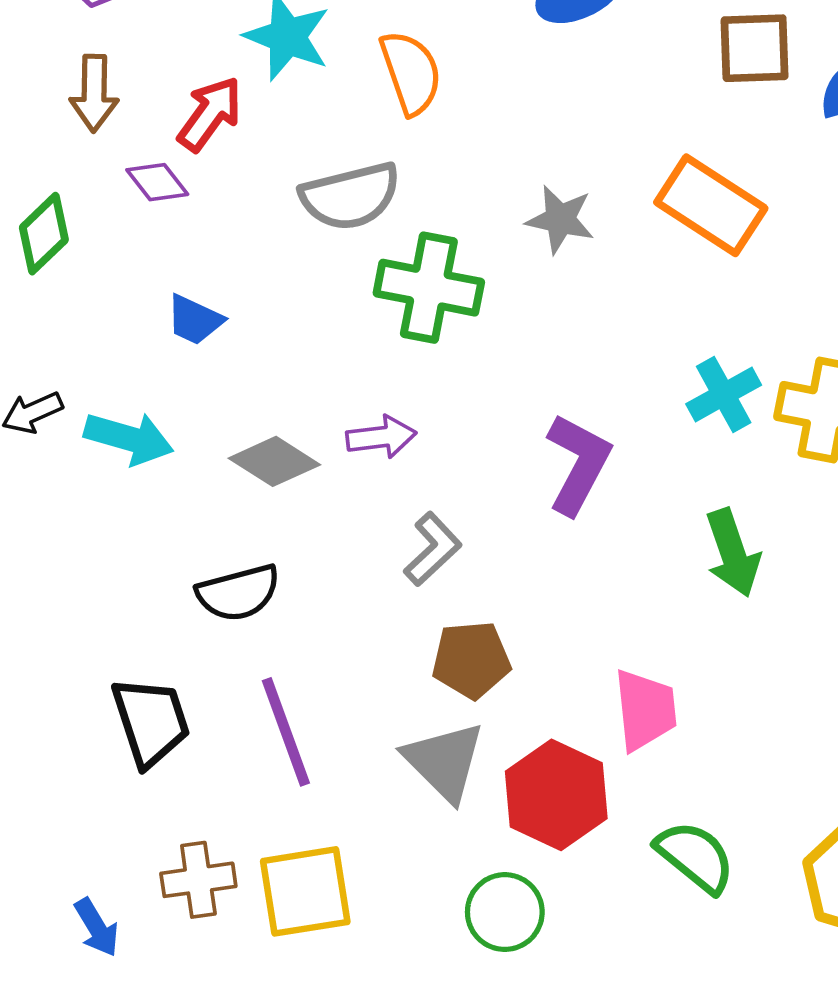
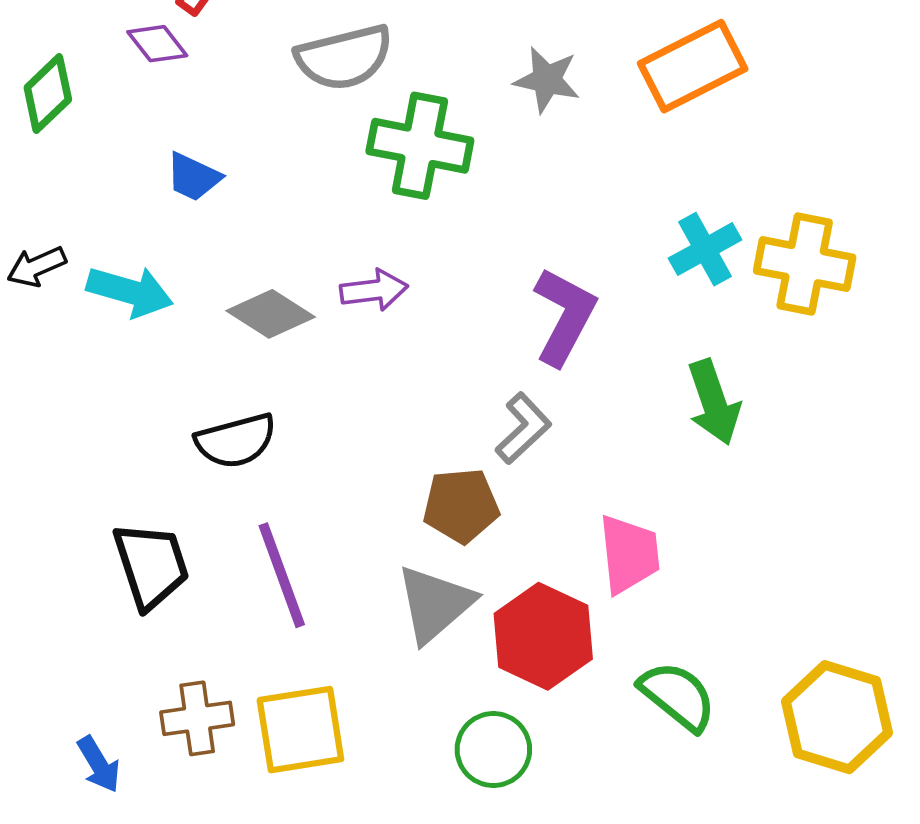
orange rectangle: (711, 205) -> (693, 66), turned -60
gray L-shape: (433, 549) -> (523, 428), moved
gray triangle: (444, 761) -> (435, 604), turned 34

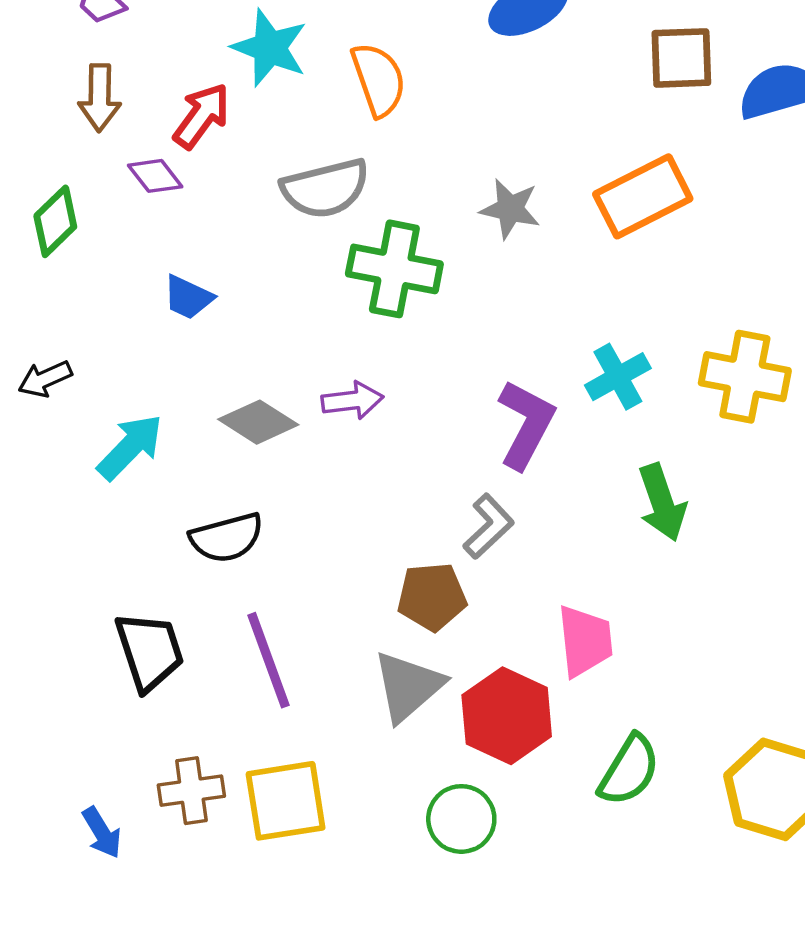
cyan cross: (705, 249) -> (618, 377), moved
cyan arrow: (130, 291) -> (130, 447), moved, turned -62
green semicircle: (678, 696) -> (629, 770), turned 82

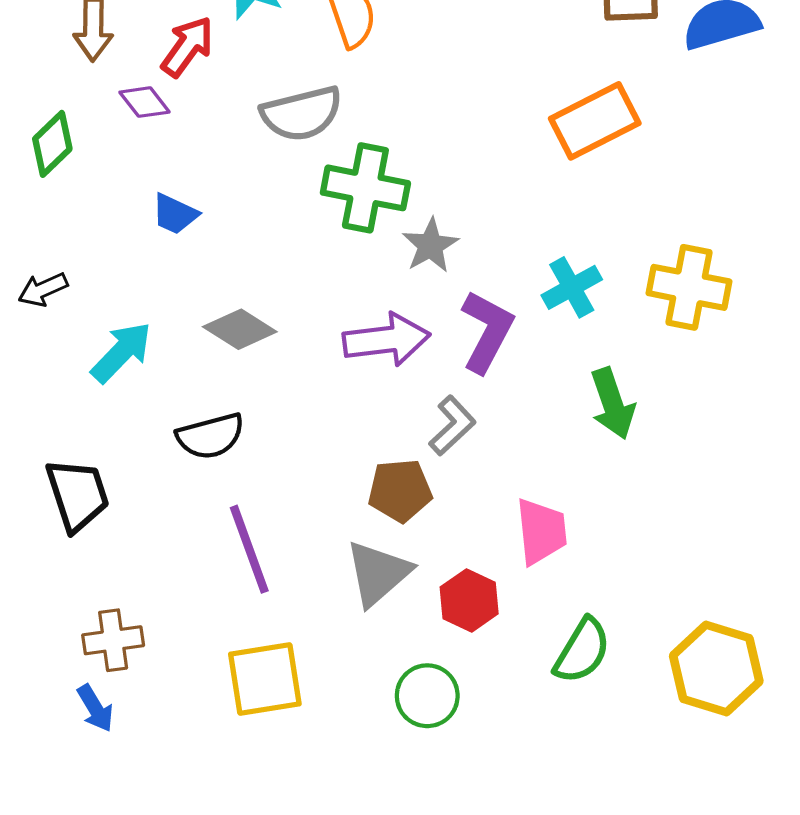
gray star: (510, 209) -> (430, 245), moved, turned 30
purple arrow: (352, 400) -> (386, 340), moved, size x1.5
black trapezoid: (149, 651) -> (77, 495), moved
red hexagon: (507, 716) -> (469, 600), size x0.7
brown cross: (191, 791) -> (113, 640), moved

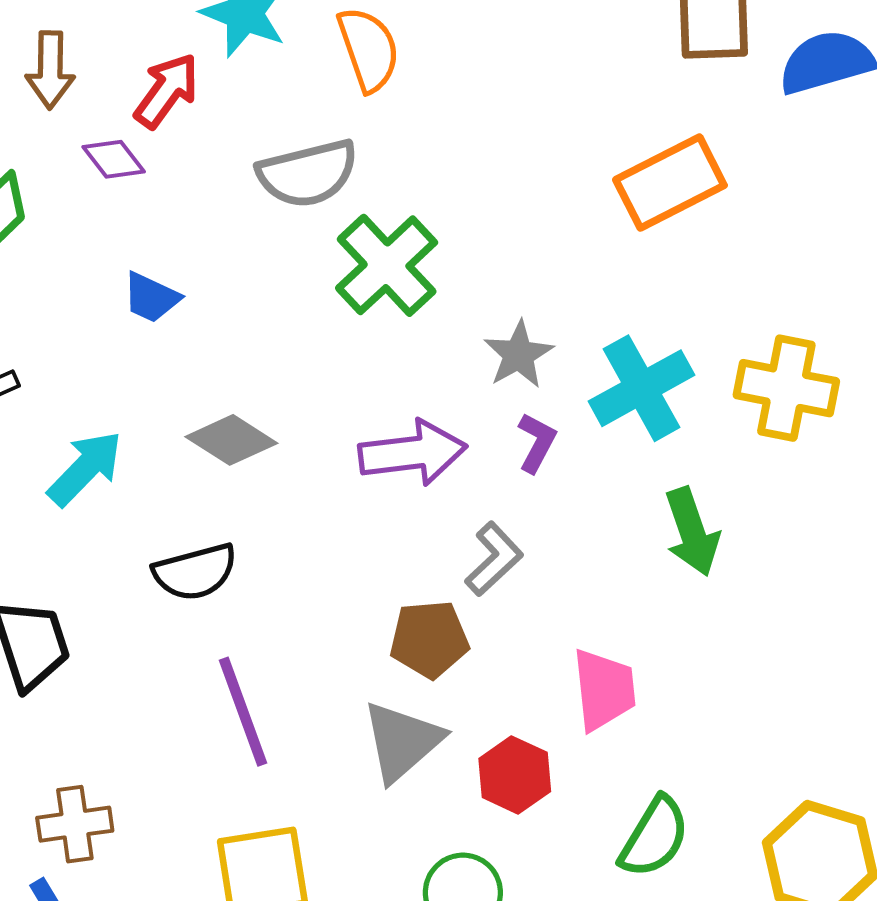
green cross: (365, 188) -> (387, 265), turned 36
gray star: (430, 245) -> (519, 355), moved
cyan cross: (572, 287) -> (641, 388), size x1.4
purple L-shape: (487, 331) -> (537, 443), size x0.6

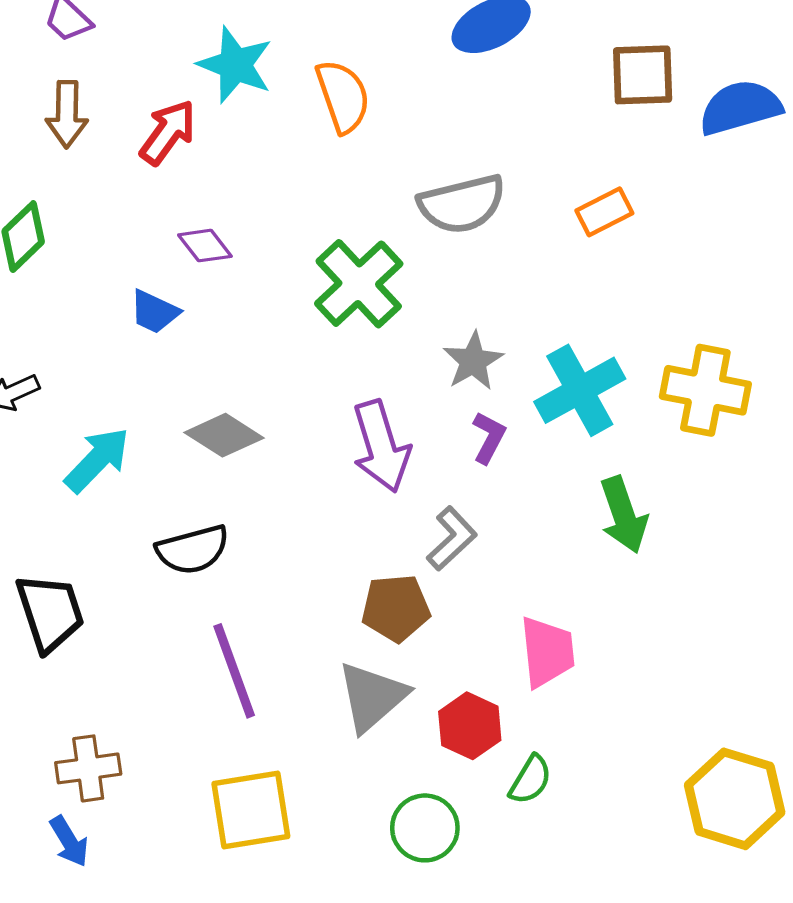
purple diamond: (114, 159) -> (205, 246), moved
gray semicircle: (308, 173) -> (462, 204), moved
orange rectangle: (670, 182) -> (604, 212), size x0.6
purple arrow: (412, 453) -> (381, 446), turned 80
green semicircle: (654, 837) -> (530, 780), moved, size x0.7

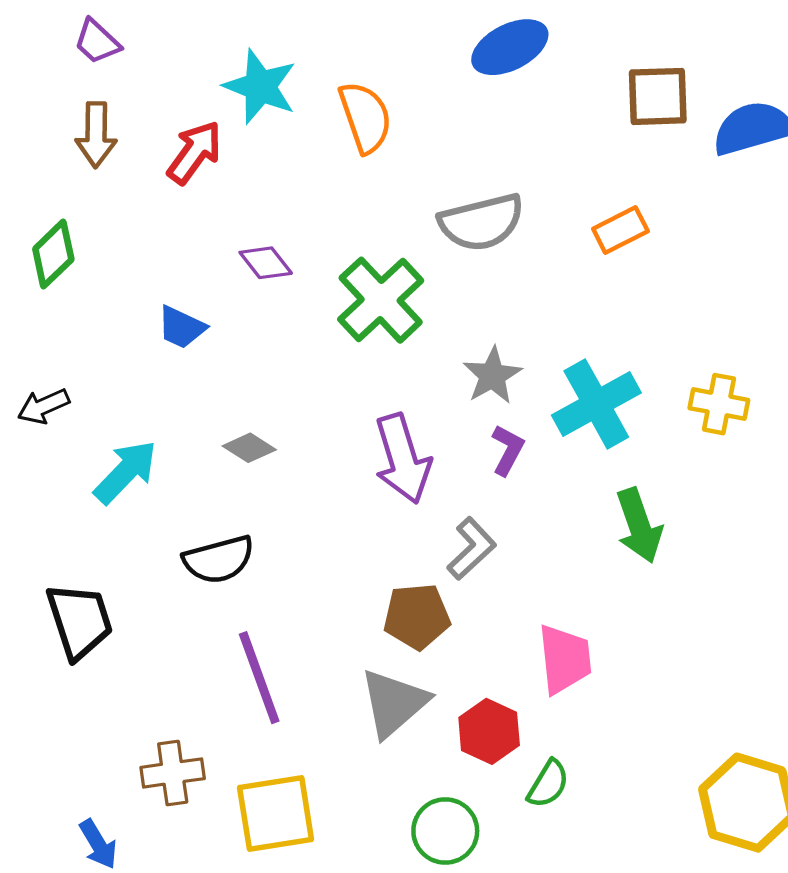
purple diamond: (205, 246) -> (266, 263), moved
yellow cross: (705, 390) -> (719, 404), size x0.7
gray diamond: (224, 435) -> (249, 448), size x0.7
brown cross: (88, 768) -> (173, 773), moved

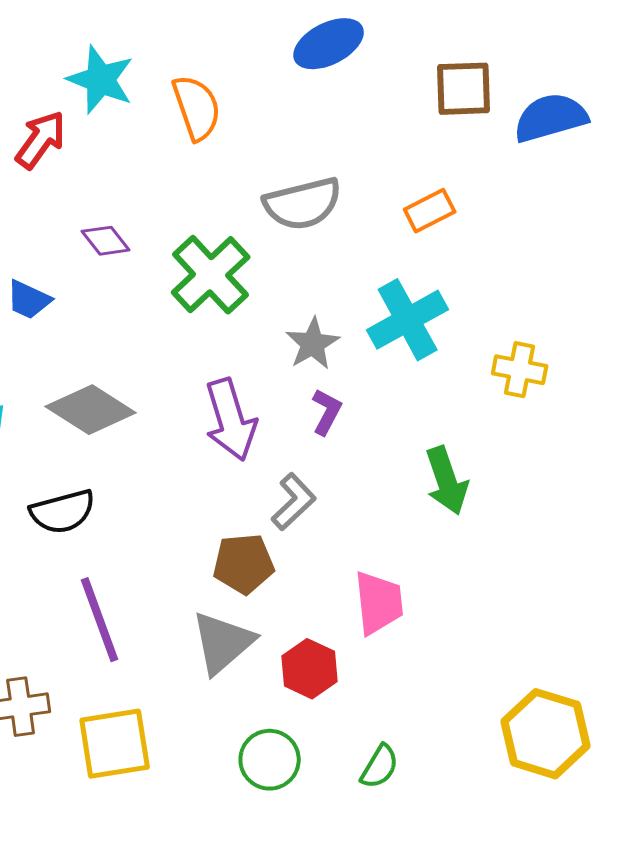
cyan cross: (596, 404) -> (408, 320), moved
gray diamond: (249, 448) -> (91, 410), size x1.8
green semicircle: (548, 784) -> (380, 767), moved

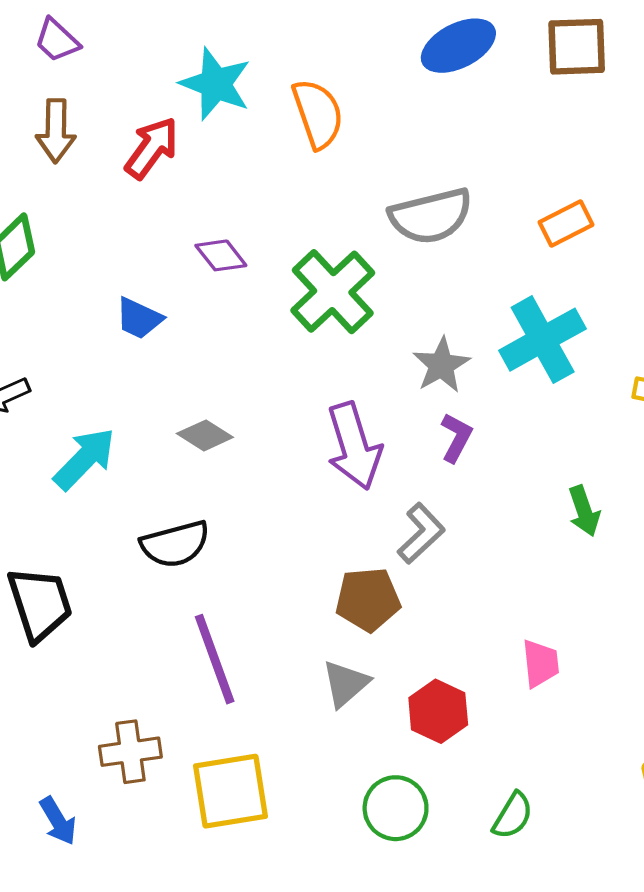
brown square: (464, 89) -> (577, 47), moved
gray diamond: (91, 410) -> (205, 435), size x0.6
green arrow: (447, 481) -> (584, 511), size x0.7
pink trapezoid: (379, 603) -> (540, 663), moved, size x0.7
gray triangle: (223, 643) -> (346, 684), size x0.7

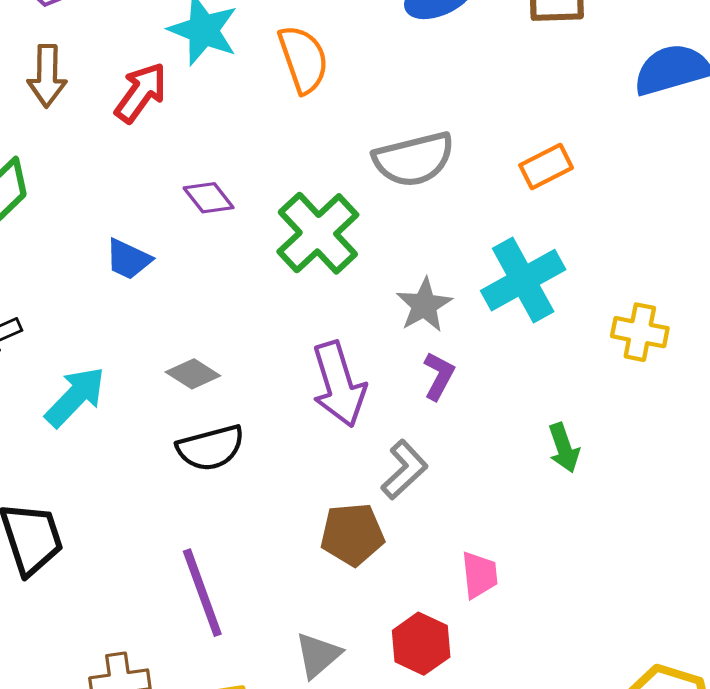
black semicircle: (175, 544) -> (211, 448), moved
pink trapezoid: (540, 663) -> (479, 575), moved
gray triangle: (346, 684) -> (318, 655), moved

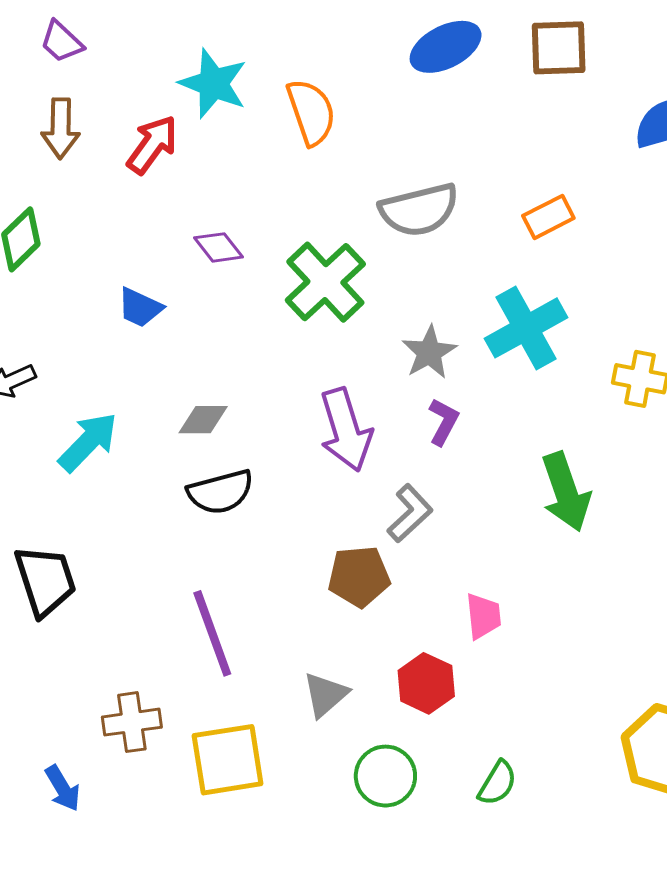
gray diamond: (193, 374) -> (203, 420), turned -33
green arrow: (564, 448) -> (566, 492), size x1.6

